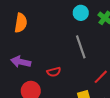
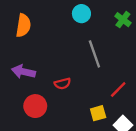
cyan circle: (81, 13) -> (81, 14), moved

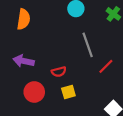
red line: (118, 89) -> (106, 66), moved
yellow square: (98, 113) -> (68, 92), moved

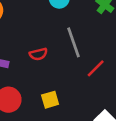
red semicircle: (59, 72) -> (38, 54), moved

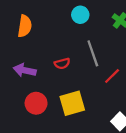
yellow square: (50, 100) -> (72, 103), size x1.6

